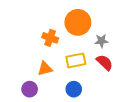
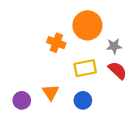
orange triangle: (45, 69) -> (51, 92), moved, turned -49
purple circle: (30, 89) -> (22, 100), moved

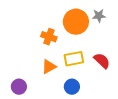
gray star: (114, 46) -> (99, 16), moved
orange triangle: (51, 92) -> (49, 67), moved, turned 35

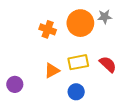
orange cross: (49, 37) -> (48, 29), moved
purple circle: (19, 87) -> (15, 84), moved

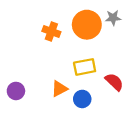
red semicircle: (108, 64) -> (114, 82), moved
orange triangle: (52, 71) -> (59, 89), moved

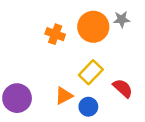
yellow rectangle: (85, 67) -> (91, 72), turned -35
purple circle: (16, 91) -> (17, 98), size x1.5

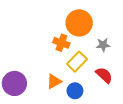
gray star: (122, 19) -> (103, 45), moved
orange cross: (55, 34) -> (61, 43), moved

